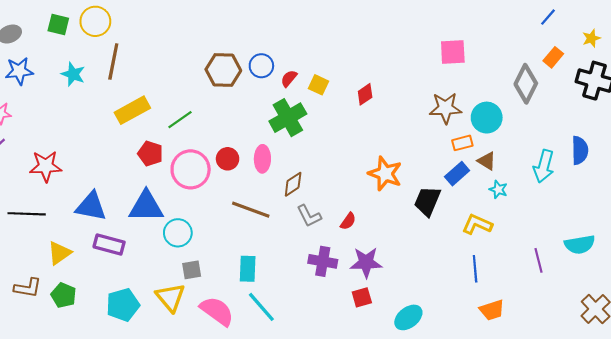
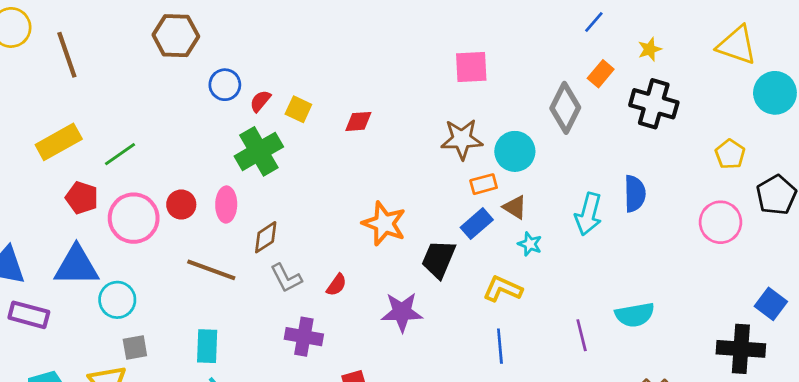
brown line: (113, 62) -> (67, 55), moved, turned -30
brown hexagon: (223, 70) -> (176, 36), moved
red diamond: (365, 94) -> (358, 121), turned 30
purple star: (366, 262) -> (402, 312), moved

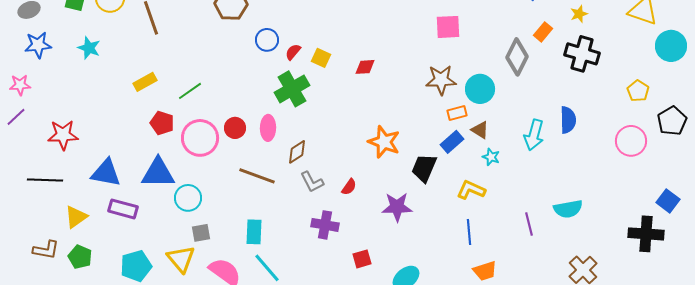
yellow rectangle: (59, 142) -> (145, 82), size x0.7

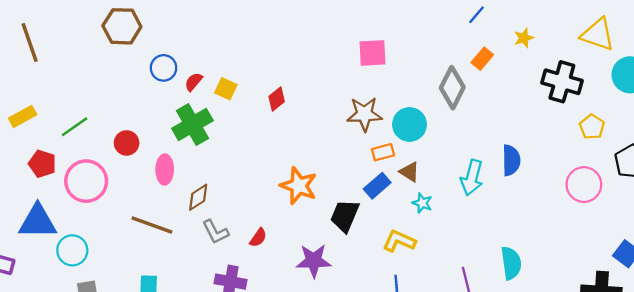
black cross: (582, 54) -> (562, 82), moved
red diamond: (365, 67) -> (277, 99), turned -35
red circle: (235, 128) -> (127, 143), moved
cyan semicircle: (568, 209) -> (511, 263), turned -88

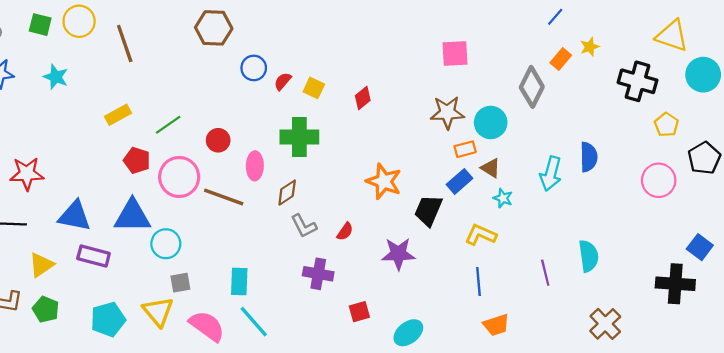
yellow star: (524, 38) -> (590, 47), moved
green cross: (192, 124) -> (299, 137), moved, turned 30
brown line: (152, 225) -> (224, 197), moved

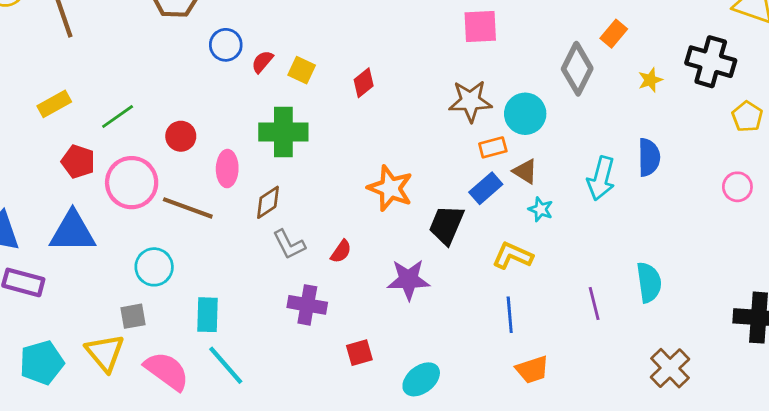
yellow star: (590, 47) -> (650, 80), moved
pink circle: (659, 180) -> (737, 187), size x0.7
cyan circle: (166, 244) -> (154, 267), moved

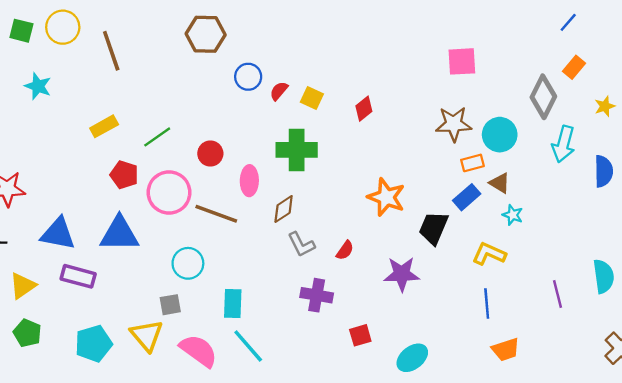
cyan arrow: (601, 178) -> (563, 144), moved

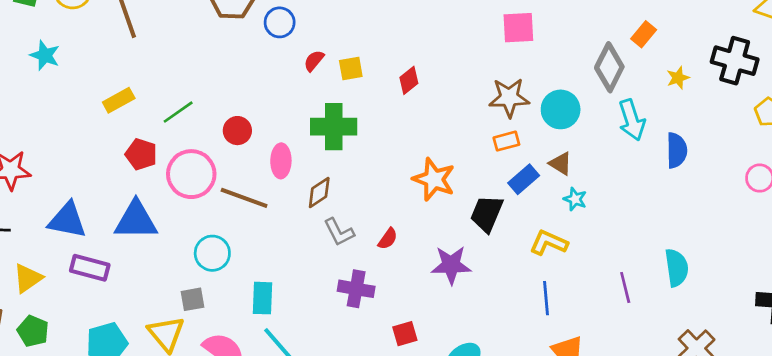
blue circle: (248, 77) -> (280, 22), moved
yellow square: (312, 98) -> (351, 69), turned -35
cyan arrow: (563, 144) -> (632, 120), turned -33
orange rectangle: (472, 163) -> (506, 141), moved

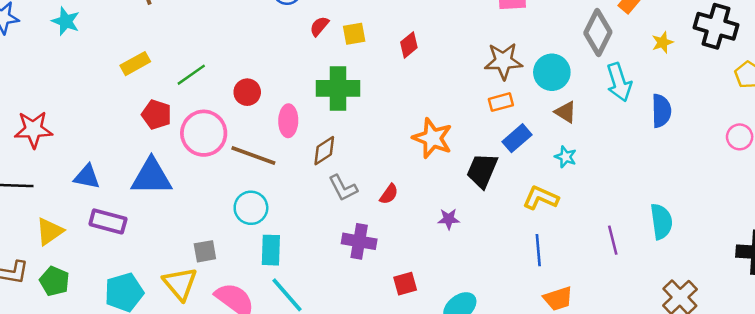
brown triangle: (561, 164) -> (566, 112), moved
blue triangle: (67, 220) -> (87, 177), size x0.7
cyan circle: (212, 253) -> (251, 208), moved
purple star: (451, 265) -> (449, 219), size x0.6

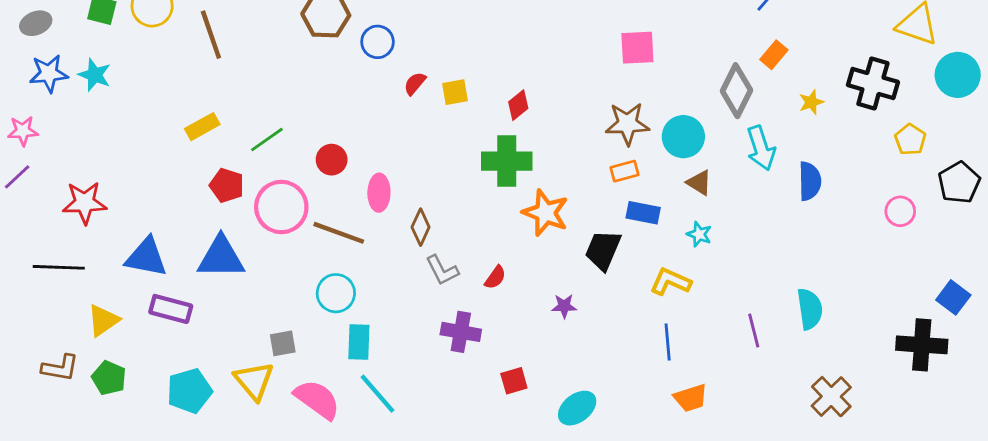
cyan star: (66, 21) -> (95, 75), moved
green cross: (338, 88) -> (507, 161), moved
blue rectangle: (517, 138) -> (643, 213), turned 52
brown diamond: (324, 151) -> (421, 227), turned -32
blue triangle: (87, 177) -> (146, 257), size x1.4

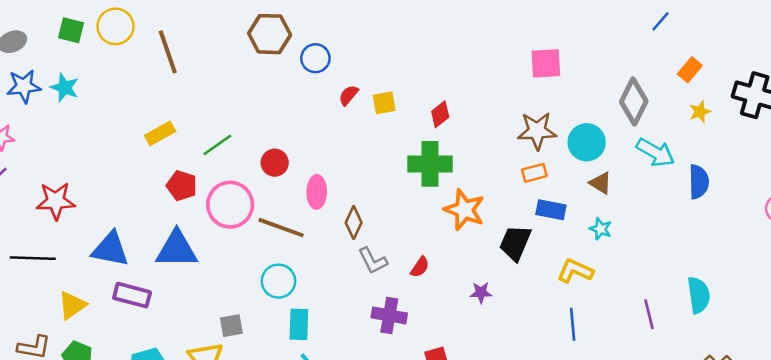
orange rectangle: (774, 55) -> (690, 70), moved
cyan arrow: (761, 148) -> (655, 152), turned -42

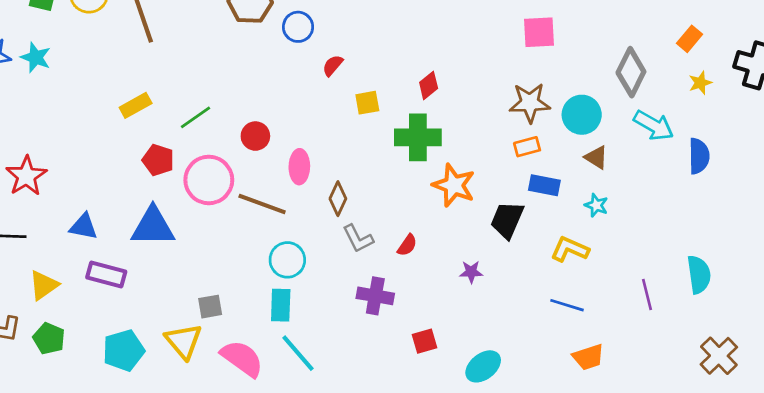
yellow square: (384, 103) -> (367, 103), moved
red star: (56, 201) -> (26, 176), turned -30
blue triangle: (110, 249) -> (84, 227), size x0.7
cyan circle: (278, 281) -> (287, 260), moved
blue line: (573, 324) -> (567, 305), turned -68

